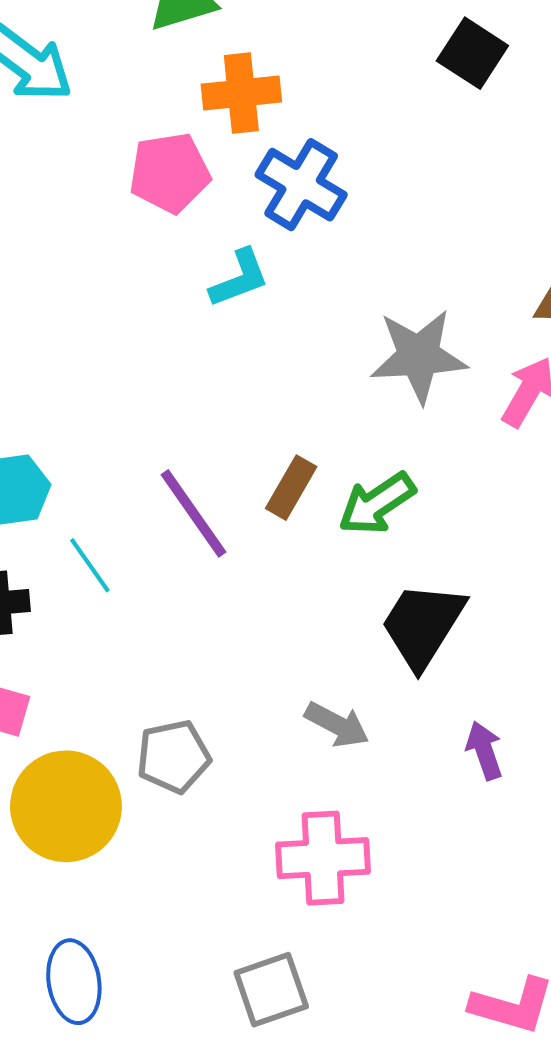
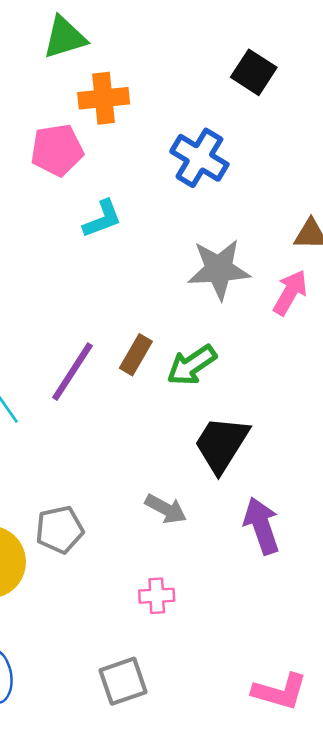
blue cross: (301, 185) -> (199, 158), moved
purple line: (193, 513) -> (72, 372), turned 68
purple arrow: (484, 751) -> (262, 526), size x1.5
pink cross: (323, 858) -> (157, 596), size x0.6

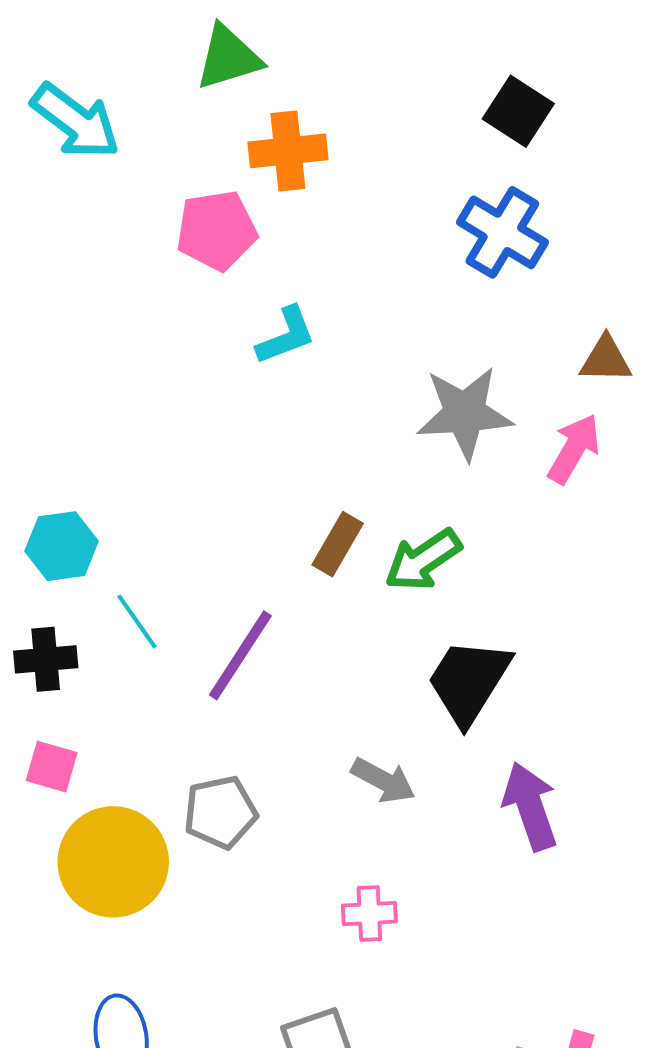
blue cross: (199, 158) -> (502, 232), moved
purple line: (72, 372) -> (240, 655), moved

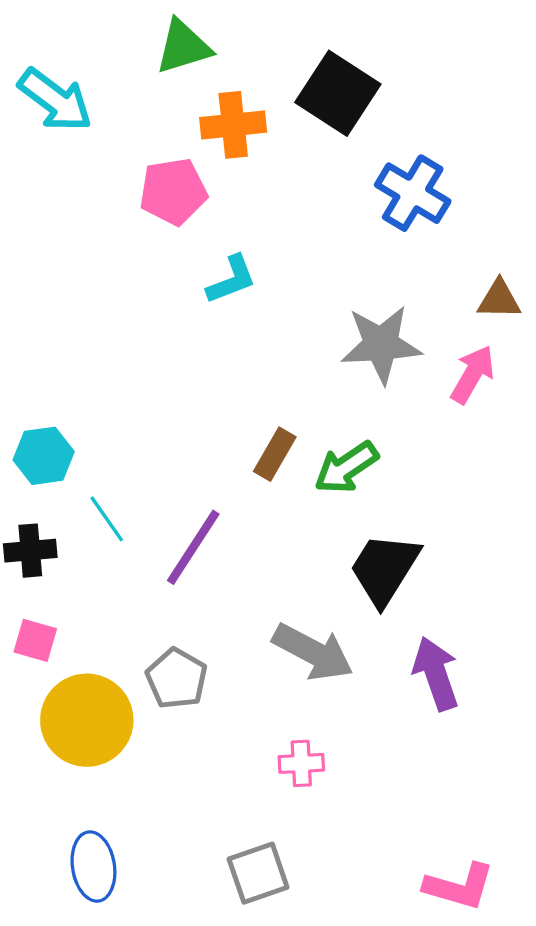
black square: (518, 111) -> (338, 93), moved, size x1.4
gray arrow: (383, 780) -> (313, 652), size x1.5
gray pentagon: (220, 812) -> (177, 679), turned -30

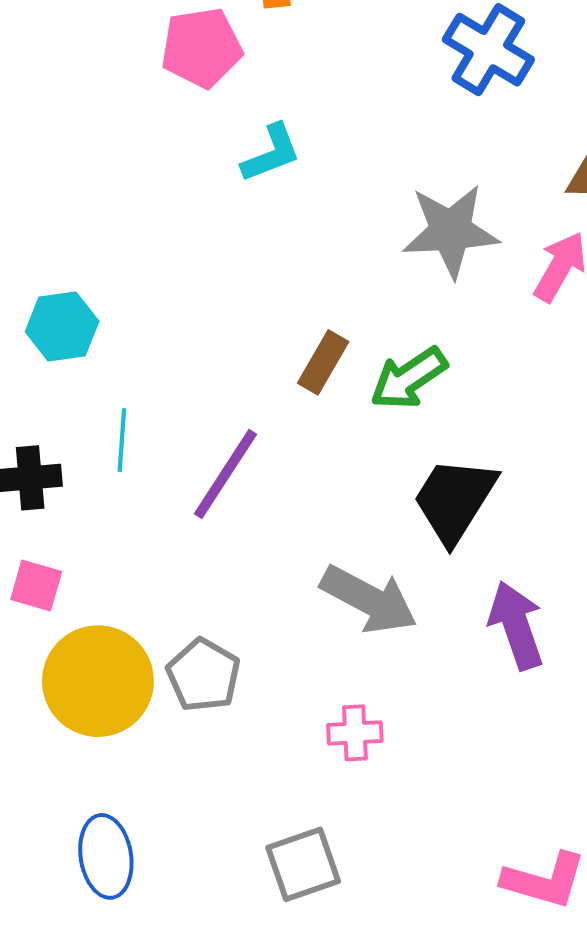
cyan hexagon: (44, 456) -> (62, 327), moved
cyan line: (107, 519) -> (122, 440), turned 39
gray pentagon: (177, 679) -> (203, 675), moved

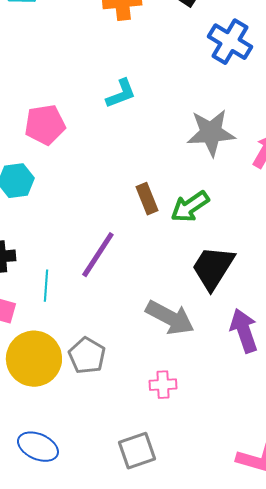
pink pentagon: (202, 48) -> (45, 125), moved
brown rectangle: (323, 362) -> (147, 199), turned -52
cyan line: (122, 440) -> (46, 286), moved
blue ellipse: (106, 856) -> (38, 447), turned -57

